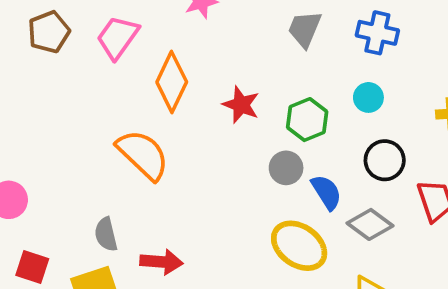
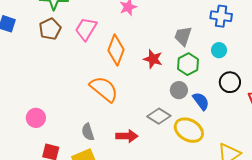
gray trapezoid: (305, 29) -> (183, 36), moved
gray diamond: (370, 224) -> (159, 116), moved
red arrow: (161, 262) -> (127, 136), moved

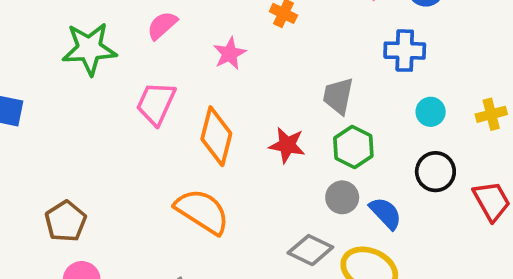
brown pentagon: (50, 29) -> (66, 221), moved
cyan circle: (219, 50) -> (431, 112), moved

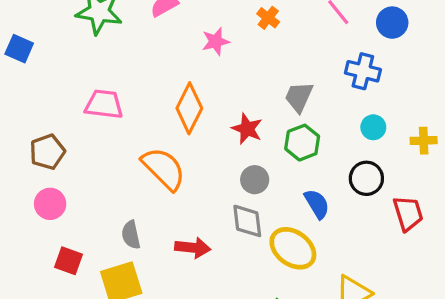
pink trapezoid: (156, 103) -> (104, 104), moved, turned 60
gray circle: (342, 197) -> (255, 180), moved
gray diamond: (310, 250) -> (247, 221), turned 45

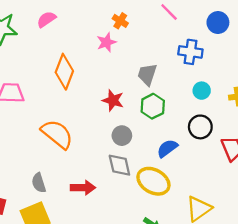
blue circle: (392, 23) -> (218, 22), moved
pink star: (216, 41) -> (106, 42), moved
orange diamond: (189, 108) -> (64, 72), moved
blue semicircle: (317, 204) -> (167, 148), turned -90

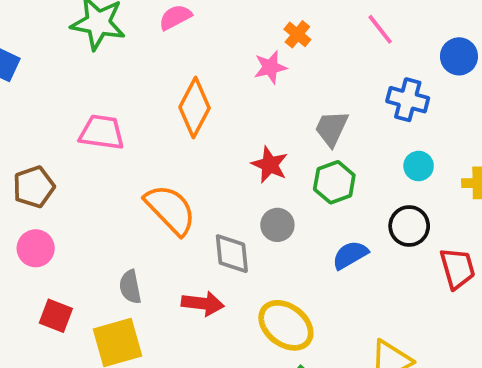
gray diamond: (119, 165) -> (232, 254), moved
yellow ellipse: (153, 181) -> (286, 325), moved

